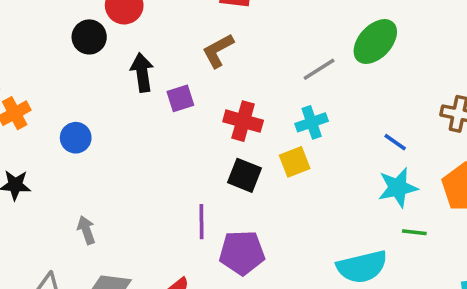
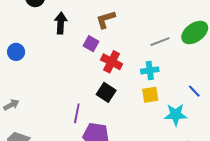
purple square: (180, 98) -> (91, 44), moved, turned 35
yellow square: (295, 162) -> (150, 95), moved
cyan star: (398, 188) -> (176, 115), moved
gray arrow: (86, 230) -> (11, 105), turned 70

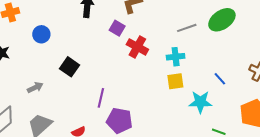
black square: (106, 92) -> (69, 67), moved

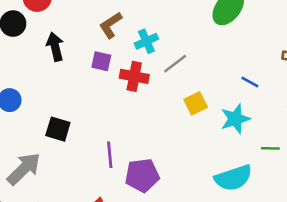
gray line: (187, 28) -> (175, 64), moved
cyan cross: (176, 57) -> (146, 41), moved
gray arrow: (35, 87) -> (24, 169), size x1.8

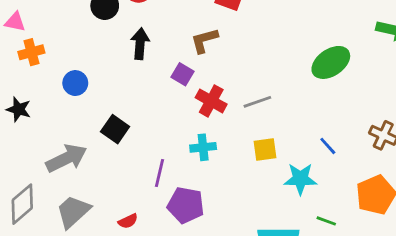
cyan cross: (146, 41) -> (203, 147), moved

